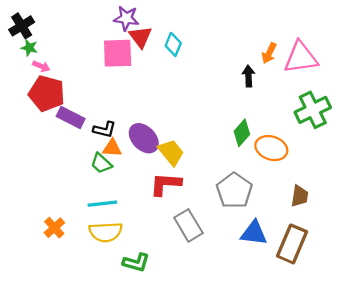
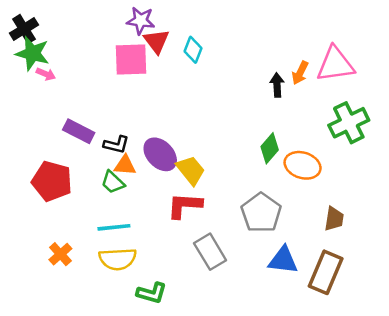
green star: (29, 48) -> (32, 53), size x1.8
orange arrow: (269, 53) -> (300, 73), moved
red pentagon: (47, 94) -> (52, 181), moved

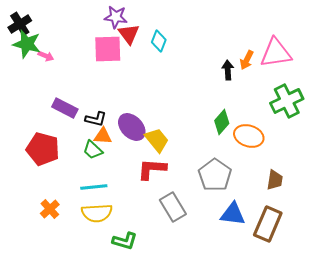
pink arrow: (46, 74) -> (46, 56), moved

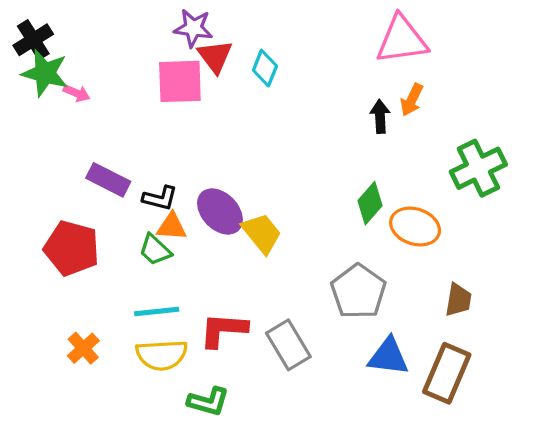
pink triangle: (276, 53) -> (402, 40), moved
red L-shape: (152, 169) -> (223, 330), moved

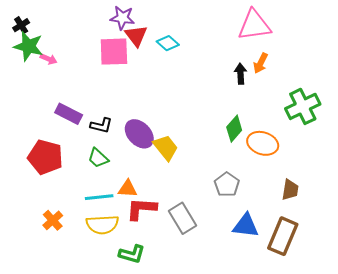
black cross: (33, 40) -> (21, 25), size x0.7
cyan diamond: (265, 68) -> (168, 43), turned -70
orange triangle: (172, 227) -> (128, 189), moved
gray pentagon: (358, 292) -> (227, 184), size x0.7

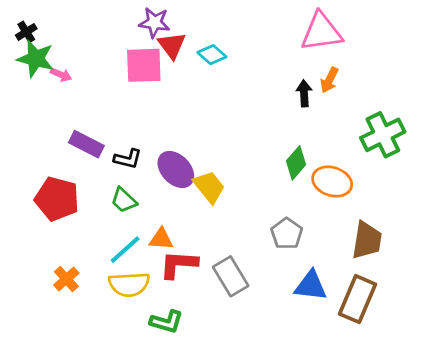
brown trapezoid: (290, 190) -> (367, 240), size x1.4
cyan line: (99, 197) -> (125, 250), turned -36

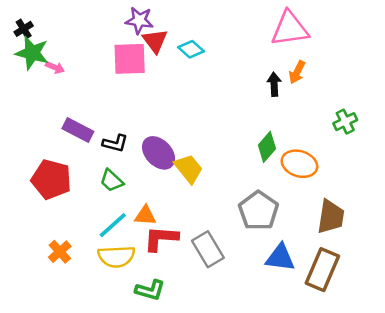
green cross: (383, 135) -> (345, 122), size x0.6
gray pentagon: (287, 234) -> (259, 211), size x1.4

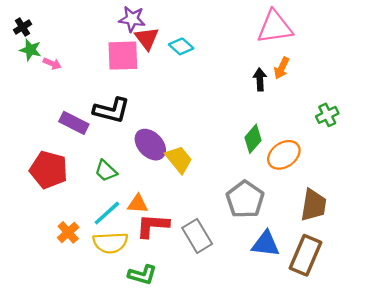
green star: (32, 53) -> (30, 50), size x0.7
black L-shape: (115, 143) -> (112, 110), moved, size x1.5
orange ellipse: (299, 164) -> (284, 155), turned -52
orange cross: (60, 252) -> (68, 232), moved

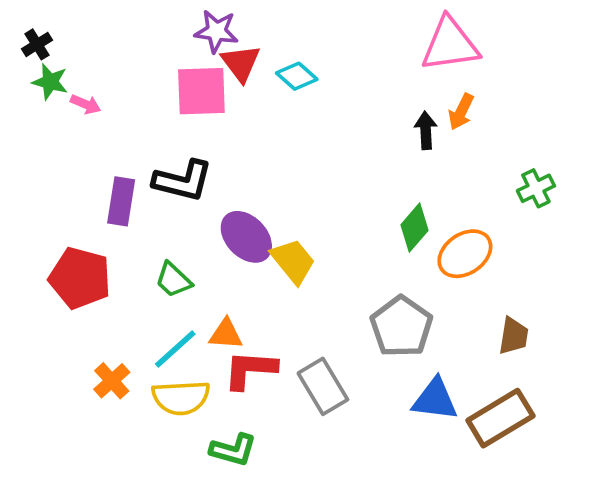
purple rectangle: (74, 123) -> (121, 201), turned 72
brown trapezoid: (314, 205) -> (514, 336), size x0.7
brown rectangle: (306, 255) -> (500, 418), turned 36

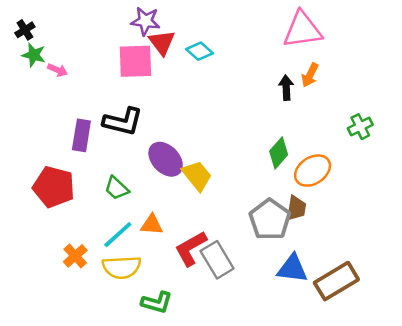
brown trapezoid: (514, 336) -> (296, 208), moved
red L-shape: (250, 370) -> (191, 248), moved, turned -33

